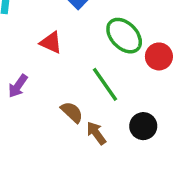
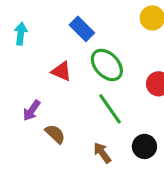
green ellipse: (124, 36) -> (107, 65), moved
brown semicircle: (72, 112) -> (55, 134), moved

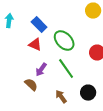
blue rectangle: (82, 29) -> (39, 25), moved
purple arrow: (32, 110) -> (41, 70), moved

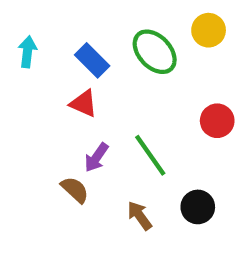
green ellipse: (64, 41) -> (155, 52), moved

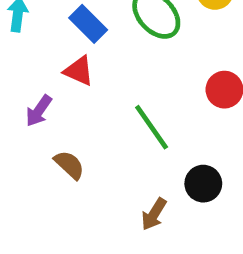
purple arrow: (96, 157) -> (39, 111), moved
brown arrow: (140, 216) -> (154, 214), moved, turned -112

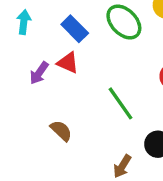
purple arrow: (39, 111) -> (39, 73), moved

